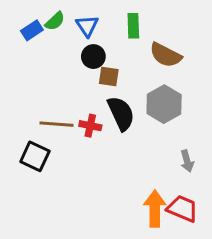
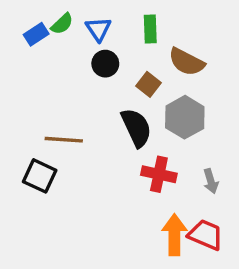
brown square: (109, 76) -> (149, 84), moved, turned 30
red cross: (90, 126) -> (159, 174), moved, size x1.4

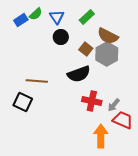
green rectangle: (150, 29) -> (87, 17), turned 49
gray hexagon: (185, 117) -> (107, 54), moved
black semicircle: (136, 128) -> (79, 74), turned 95
gray arrow: (211, 181) -> (114, 105), moved, turned 56
red trapezoid: (206, 235) -> (123, 120), moved

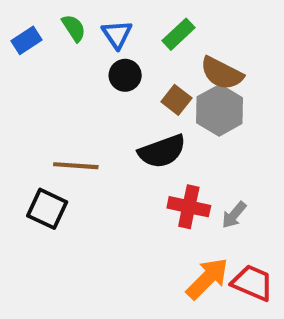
green semicircle: (36, 14) -> (74, 28), turned -80
blue rectangle: (21, 20) -> (27, 40), moved
red trapezoid: (123, 120) -> (252, 283), moved
orange arrow: (101, 136) -> (207, 279), turned 45

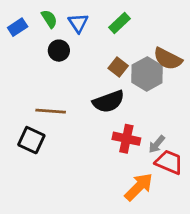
brown semicircle: (222, 73) -> (168, 59), moved
black circle: (125, 75) -> (59, 51), moved
red trapezoid: (252, 283) -> (169, 162), moved

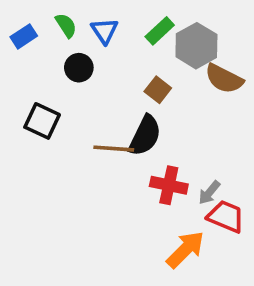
gray hexagon: (147, 74) -> (196, 46), moved
black semicircle: (108, 101) -> (145, 136), turned -44
brown line: (51, 111) -> (114, 149), moved
black square: (31, 140) -> (42, 121), moved

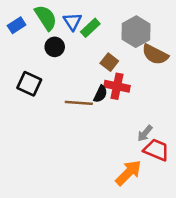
green semicircle: (66, 25) -> (46, 18), size x1.5
green rectangle: (160, 31) -> (90, 28), moved
black semicircle: (145, 136) -> (100, 94), size x0.6
red cross: (169, 185) -> (117, 86), moved

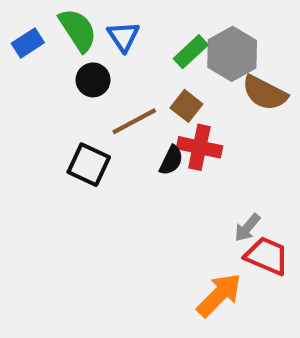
green rectangle: (90, 28) -> (191, 52), moved
black square: (29, 84) -> (89, 165), moved
brown line: (79, 103) -> (134, 121), moved, turned -32

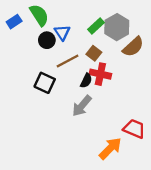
blue triangle: (123, 36) -> (62, 33), moved
brown semicircle: (265, 93) -> (133, 47), turned -70
gray arrow: (247, 228) -> (82, 106), moved, size x1.5

